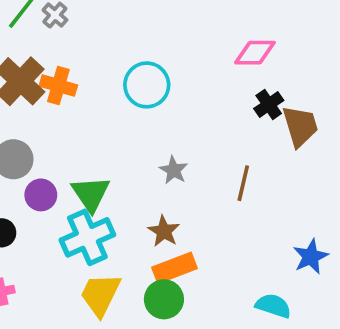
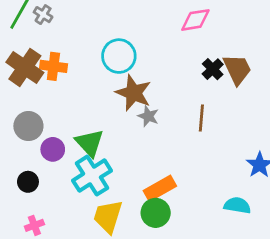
black cross: (269, 104) -> (213, 69), moved
brown star: (164, 231) -> (134, 93), moved, size x1.5

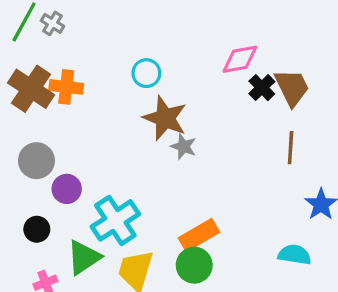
pink diamond: (195, 20) -> (240, 59), moved
cyan circle: (119, 56) -> (146, 73), size x0.7
brown line: (201, 118) -> (291, 148), moved
green triangle: (90, 143) -> (84, 257), moved, turned 40

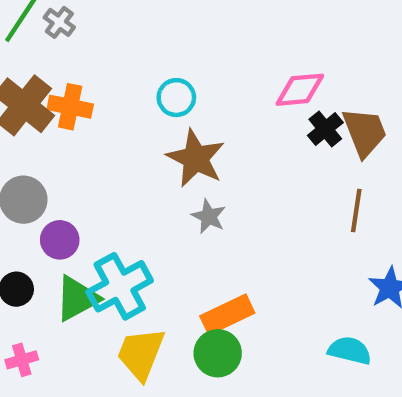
gray star: (184, 147) -> (209, 216), moved
green triangle: (84, 257) -> (77, 298), moved

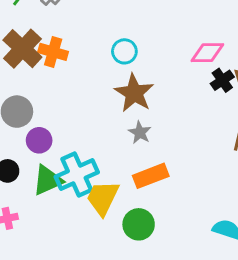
orange rectangle: (227, 315) -> (151, 176), moved
yellow trapezoid: (141, 354) -> (103, 198), moved

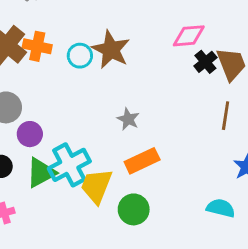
cyan circle: (124, 51) -> (80, 56), moved
brown star: (134, 93) -> (111, 50), moved

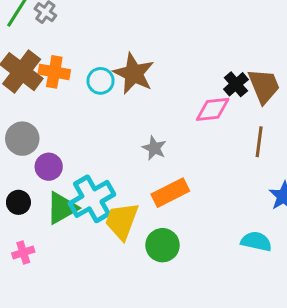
pink diamond: (189, 36) -> (213, 109), moved

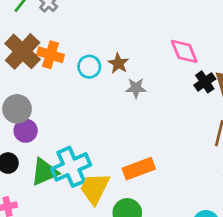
brown star: (134, 74) -> (118, 63), size x0.6
pink diamond: (213, 109) -> (184, 51), moved, turned 68
gray star: (154, 148) -> (136, 88), moved, turned -30
purple circle: (49, 167) -> (26, 131), moved

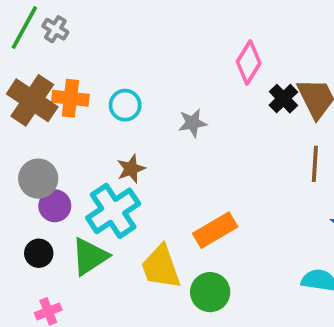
pink diamond: (184, 51) -> (249, 62), turned 64
brown star: (118, 63) -> (131, 169), moved, turned 30
cyan cross: (71, 167) -> (113, 211), moved
yellow trapezoid: (95, 188) -> (161, 267), turned -36

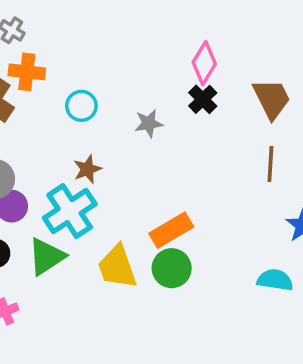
orange cross: (70, 98) -> (27, 72), moved
black cross: (283, 99) -> (203, 99), moved
green circle: (210, 292) -> (172, 268), moved

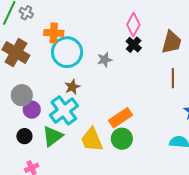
orange cross: (27, 72) -> (54, 33), moved
brown trapezoid: (272, 99) -> (172, 42), turned 45
cyan circle: (81, 106) -> (67, 52), size x1.8

